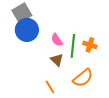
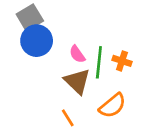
brown triangle: (57, 60) -> (77, 81), size x1.5

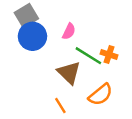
pink semicircle: (77, 54) -> (69, 31), moved, turned -119
green line: (99, 62) -> (88, 56), turned -64

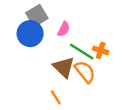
gray square: (26, 16) -> (37, 16), moved
orange semicircle: (100, 95) -> (85, 72), moved, turned -90

